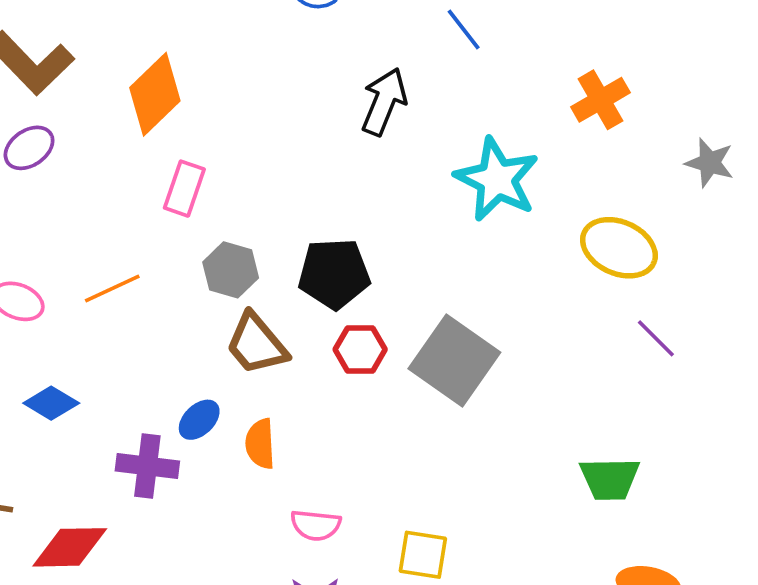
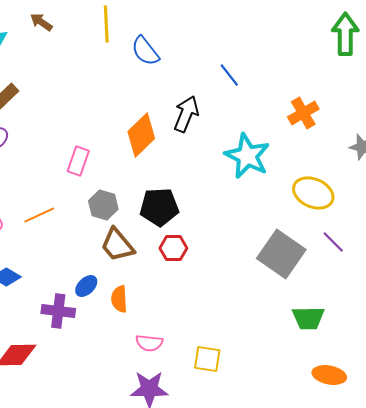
orange diamond: (155, 94) -> (141, 135), moved
gray square: (454, 361) -> (281, 254), moved

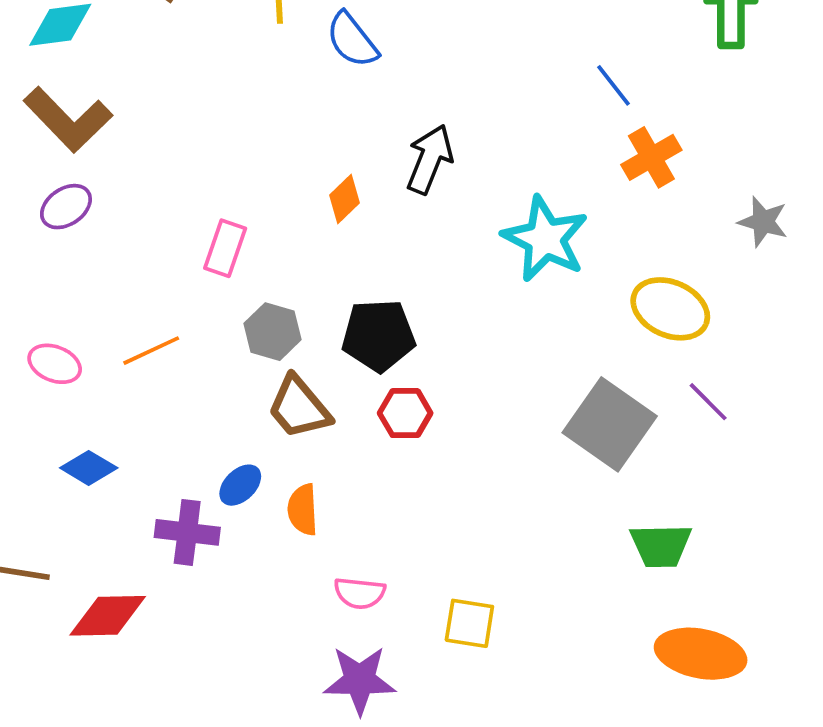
blue line: (229, 75) -> (613, 85), moved
orange diamond: (141, 135) -> (344, 199), size x0.6
orange ellipse: (329, 375) -> (701, 654), size x1.4

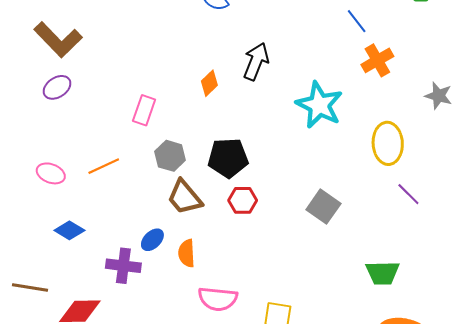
yellow ellipse: (670, 309) -> (388, 143), turned 63
gray square: (610, 424) -> (323, 207), moved, size x0.7
pink semicircle: (360, 593) -> (218, 299), size x1.4

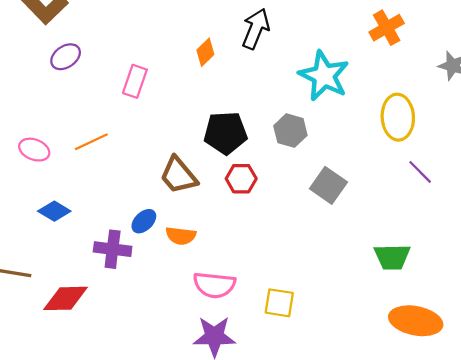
purple ellipse: (57, 87) -> (66, 57), moved
gray hexagon: (170, 156) -> (290, 131), moved
orange semicircle: (187, 253) -> (181, 236), turned -80

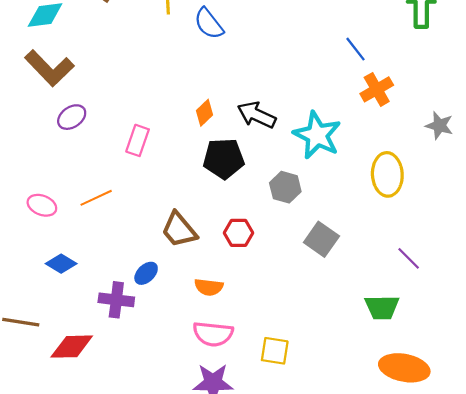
black arrow: (256, 29) -> (257, 115), moved, turned -87
black pentagon: (226, 133) -> (224, 158), moved
purple line: (420, 172) -> (409, 258), moved
orange semicircle: (181, 236) -> (209, 287), moved

